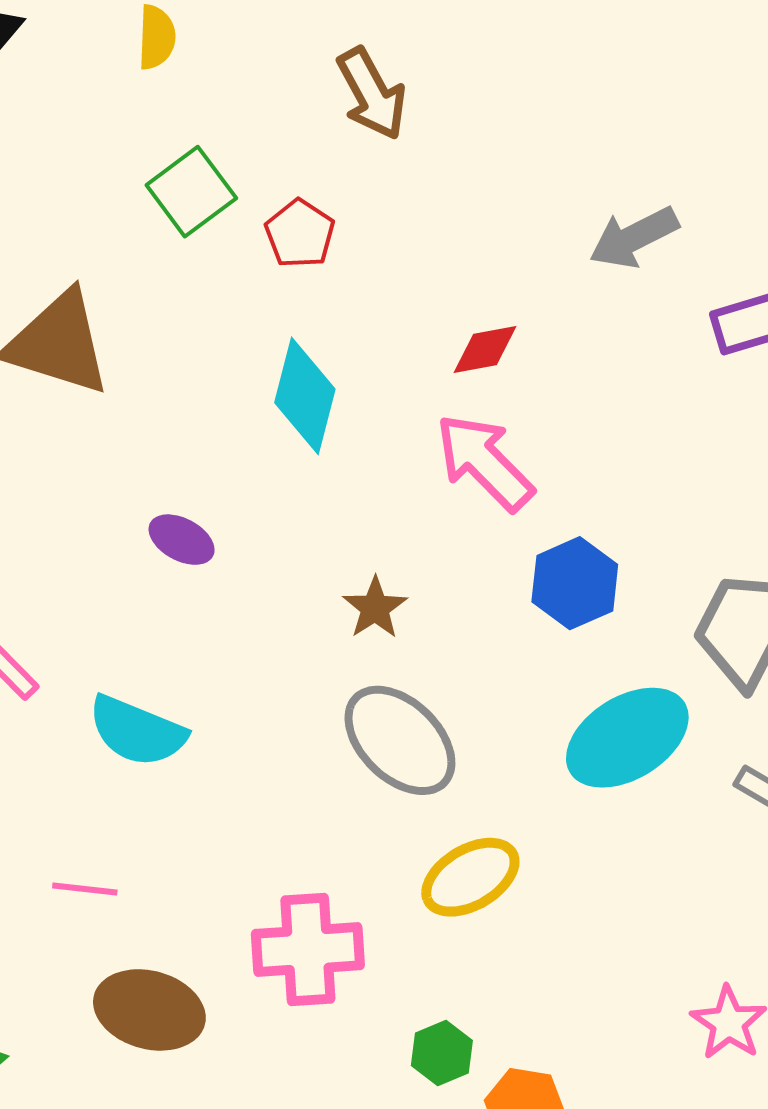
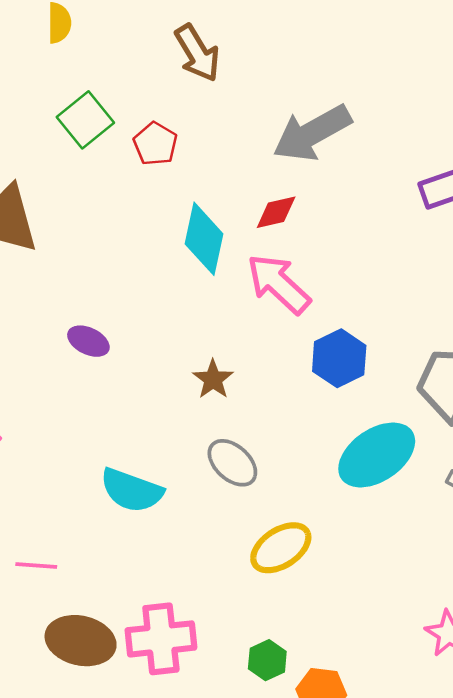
gray arrow: (634, 237) -> (312, 133), moved, size x1.4
cyan diamond: (305, 396) -> (204, 239), moved
cyan semicircle: (137, 731) -> (132, 490), moved
gray ellipse: (400, 740) -> (232, 463), size x0.7
pink cross: (308, 950) -> (161, 639), moved

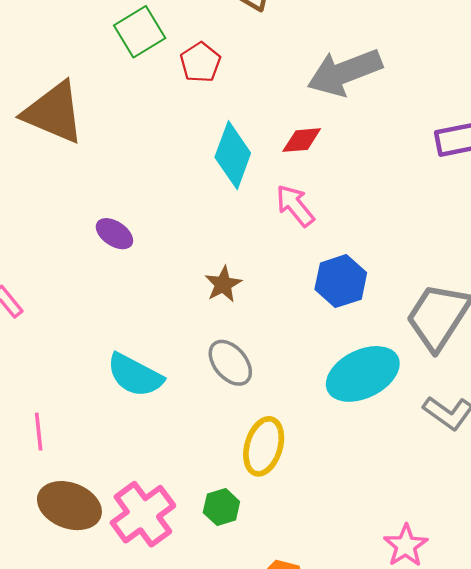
pink arrow: (279, 284) -> (295, 206), size x0.7
yellow ellipse: (281, 548) -> (264, 446), turned -48
pink line: (36, 566) -> (39, 432), turned 72
pink cross: (161, 639) -> (143, 514), turned -38
green hexagon: (267, 660) -> (221, 507), moved

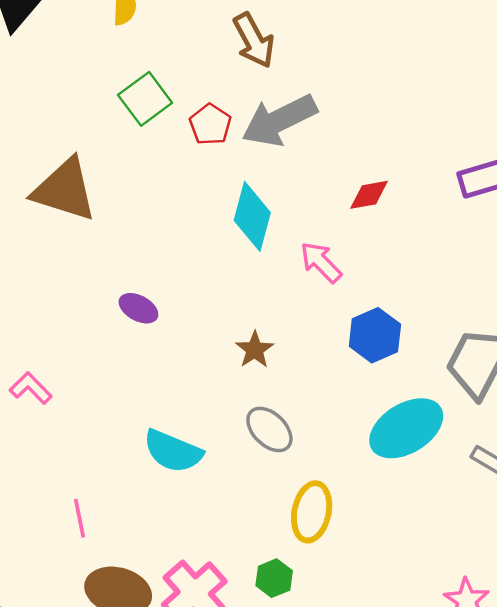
gray arrow: (345, 72) -> (279, 120), moved
red diamond: (302, 140) -> (369, 195), moved

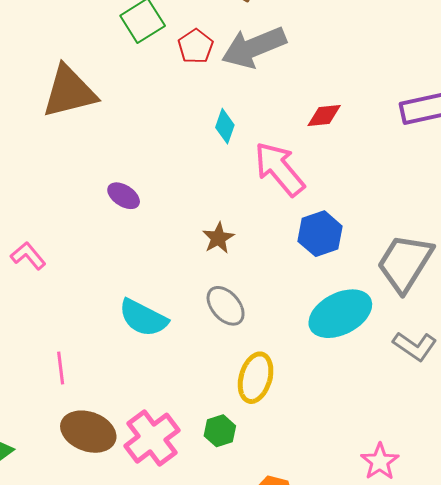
brown triangle: (65, 190) -> (69, 92), turned -36
cyan diamond: (252, 216) -> (225, 126), size x0.6
pink arrow: (321, 262) -> (279, 169), size x1.5

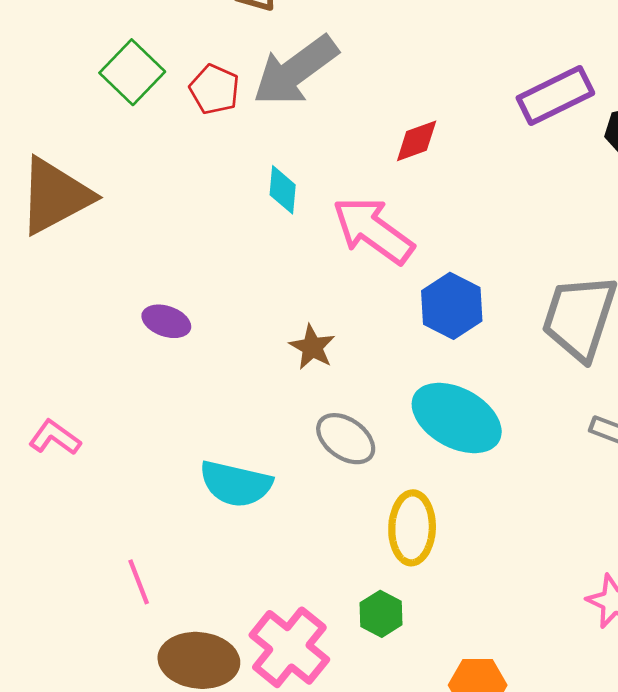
cyan ellipse: (340, 314) -> (457, 418), moved, turned 70

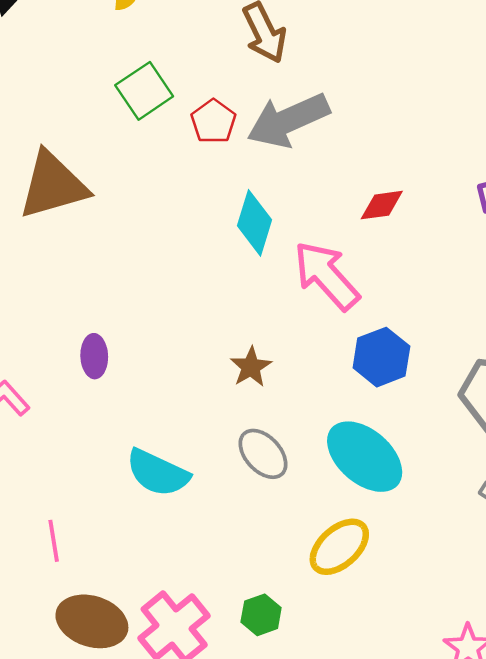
cyan diamond: (283, 190) -> (255, 223), size x1.4
purple ellipse: (166, 321) -> (94, 356), moved, turned 57
yellow ellipse: (412, 528) -> (339, 547), moved, turned 34

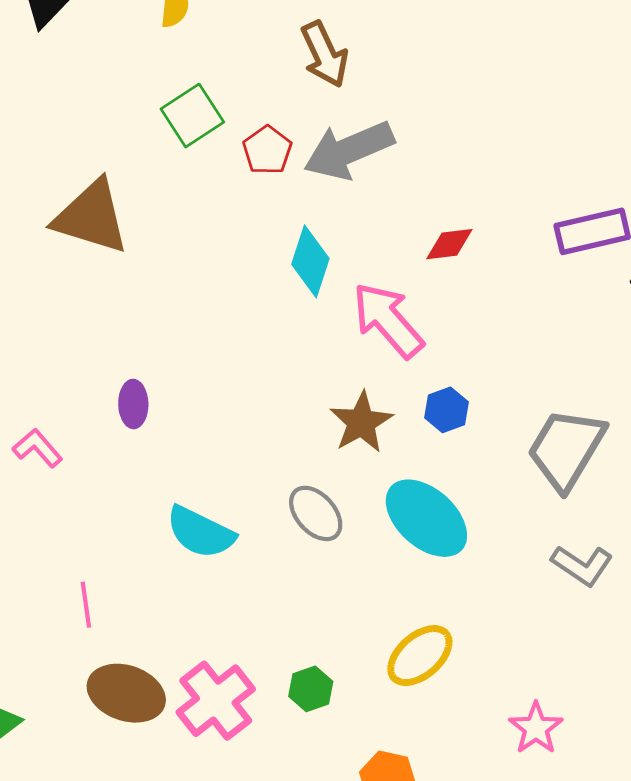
brown triangle: (53, 185) -> (91, 217), turned 32
blue hexagon: (381, 357) -> (446, 410), size x0.7
brown star: (251, 367) -> (361, 422), moved, size x1.4
yellow ellipse: (339, 547) -> (420, 656), moved

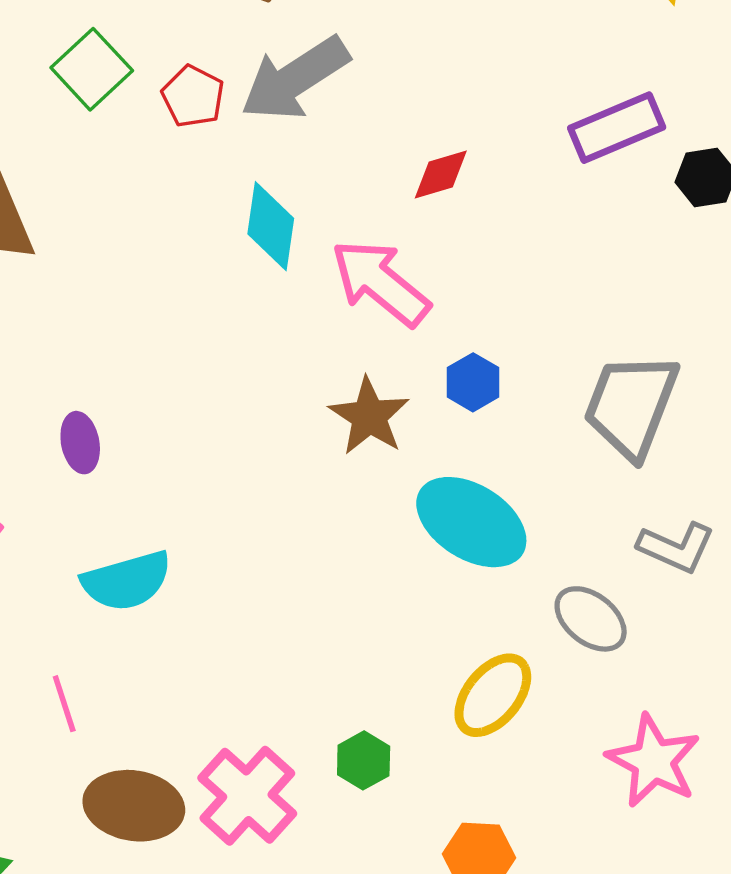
gray ellipse: (316, 513) -> (591, 619), moved
cyan semicircle: (201, 532) -> (127, 581), moved, turned -32
pink star: (536, 728) -> (654, 761), size x1.4

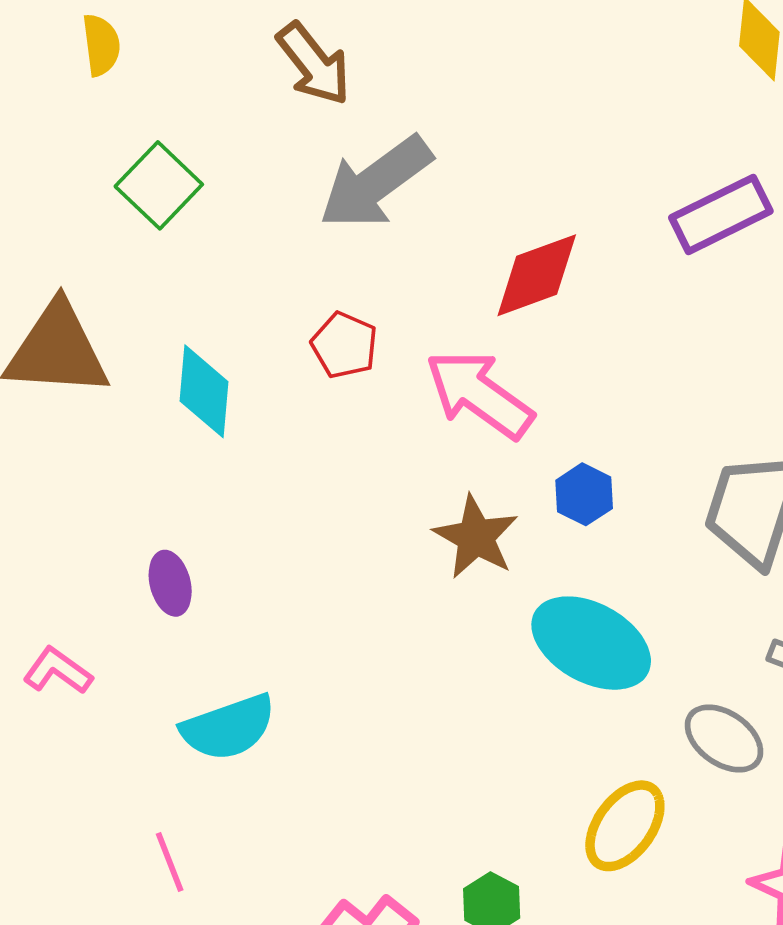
red pentagon: (193, 96) -> (344, 345), moved
red diamond: (441, 174) -> (537, 275), size x1.5
cyan diamond: (271, 226) -> (204, 391), moved

